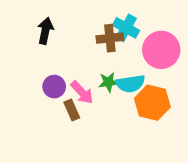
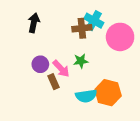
cyan semicircle: (130, 84) -> (86, 96), moved
orange hexagon: (152, 103) -> (108, 93), moved

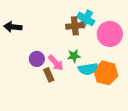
black arrow: (34, 23) -> (13, 27), moved, turned -96
orange hexagon: (108, 93) -> (106, 73), moved
cyan semicircle: (86, 96) -> (88, 69), moved

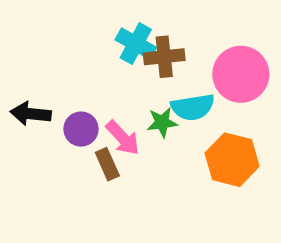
cyan cross: (86, 19) -> (136, 44), moved
black arrow: (13, 27) -> (31, 114), moved
cyan semicircle: (88, 69) -> (193, 107), moved

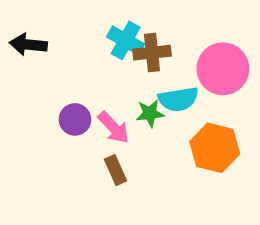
black arrow: (31, 114) -> (28, 44), moved
brown rectangle: (107, 164) -> (115, 170), moved

